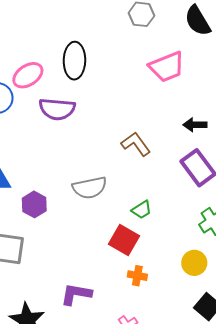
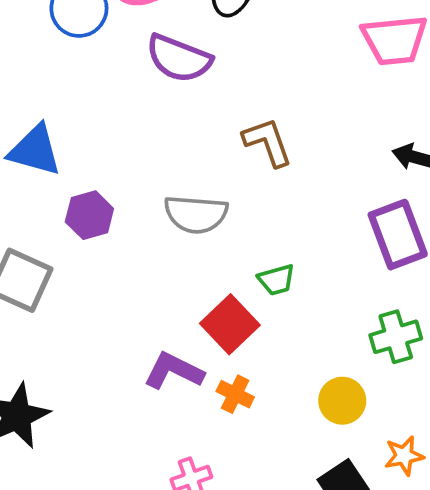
brown L-shape: (136, 144) -> (268, 142), moved
purple L-shape: (76, 294) -> (174, 371), moved

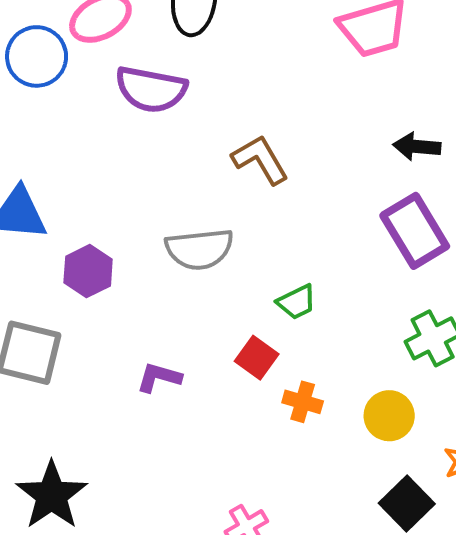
red square: (230, 324) -> (257, 358), size x0.7
purple L-shape: (174, 371) -> (159, 377), moved, size x0.7
orange cross: (235, 394) -> (303, 402), moved

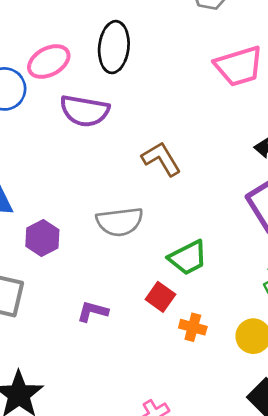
green trapezoid: (297, 302) -> (188, 258), size x1.4

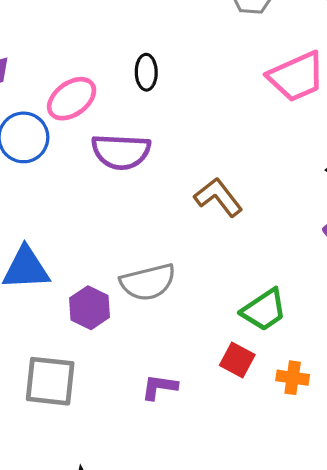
black ellipse: (114, 47) -> (146, 72), size x0.6
gray semicircle: (120, 222) -> (148, 282), moved
orange cross: (193, 327) -> (293, 378), moved

